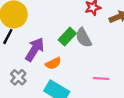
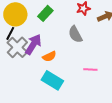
green rectangle: (67, 37) -> (45, 13), moved
gray cross: (18, 77) -> (17, 47), moved, size x1.5

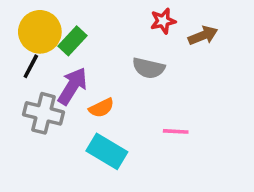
green rectangle: (45, 13) -> (72, 41), moved
gray semicircle: (75, 34) -> (149, 68), turned -48
gray cross: (17, 47) -> (43, 113), moved, turned -30

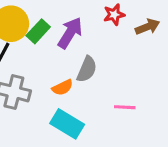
gray semicircle: (149, 68) -> (87, 69), moved, turned -80
purple arrow: (72, 86) -> (70, 33), moved

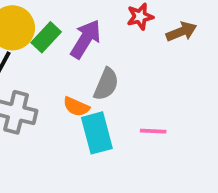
orange semicircle: (62, 87) -> (76, 107), turned 50
cyan rectangle: (67, 124) -> (97, 133), moved, turned 44

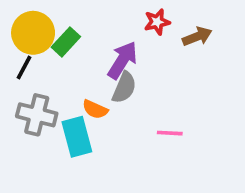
purple arrow: (86, 39) -> (122, 60), moved
cyan rectangle: (97, 133) -> (77, 137), moved

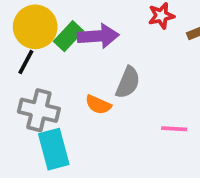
purple arrow: (122, 60) -> (98, 36), moved, turned 54
cyan rectangle: (77, 137) -> (54, 149), moved

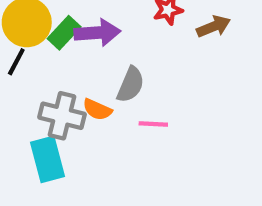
gray cross: (39, 110) -> (62, 116), moved
pink line: (174, 129) -> (153, 124), moved

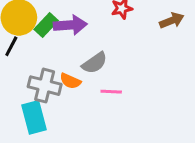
brown arrow: (214, 26) -> (172, 20), moved
gray semicircle: (131, 85) -> (95, 63), turned 32

